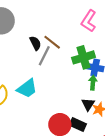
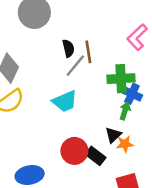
brown line: (52, 42) -> (88, 52), turned 30
cyan trapezoid: (27, 88) -> (65, 101), moved

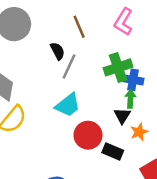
brown line: (88, 52) -> (79, 27), moved
black triangle: (113, 135) -> (122, 116), moved
red circle: (74, 151) -> (88, 135), moved

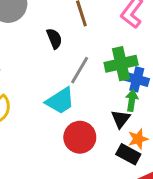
gray line: (69, 67) -> (80, 70), moved
black rectangle: (113, 151) -> (128, 154), moved

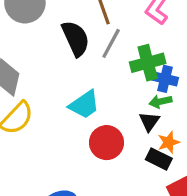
black semicircle: (54, 39) -> (76, 38), size x1.6
gray line: (80, 70) -> (111, 43), moved
green arrow: (132, 100) -> (160, 101), turned -108

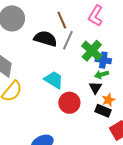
black semicircle: (76, 38) -> (45, 39), turned -45
green cross: (148, 63) -> (92, 51), turned -30
cyan trapezoid: (84, 105) -> (54, 80), turned -110

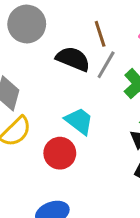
red circle: (69, 103) -> (60, 153), moved

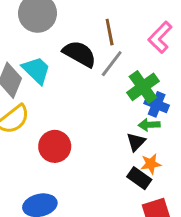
cyan trapezoid: (79, 121) -> (36, 70), moved

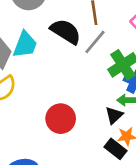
cyan trapezoid: (36, 70) -> (25, 45), turned 64
red circle: (55, 146) -> (61, 119), moved

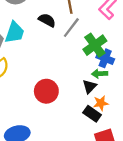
black semicircle: (66, 31) -> (47, 20), size x0.7

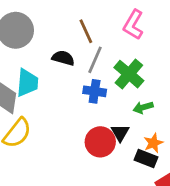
blue cross: (105, 58) -> (95, 91), moved
black triangle: (90, 86) -> (120, 133), moved
red circle: (46, 91) -> (100, 142), moved

